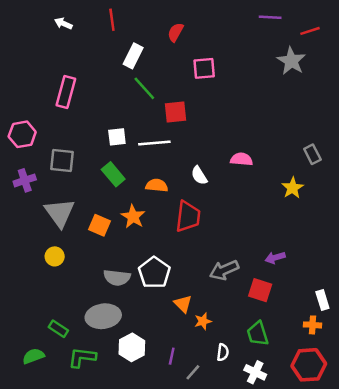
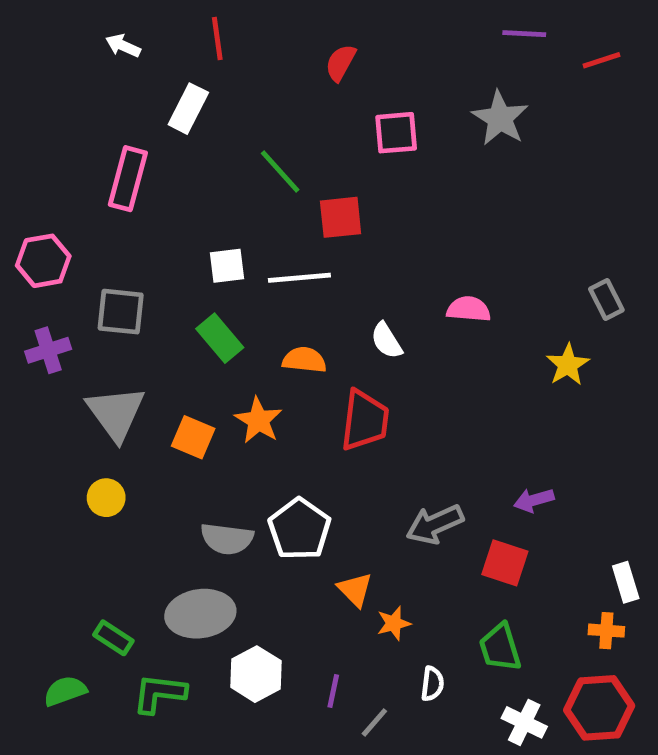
white rectangle: (133, 56) -> (188, 109), moved
gray star: (291, 61) -> (500, 118), moved
white cross: (255, 372) -> (524, 722), moved

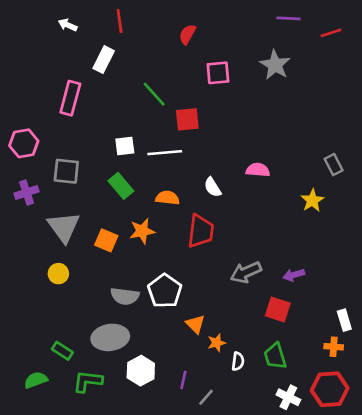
orange star: (258, 420) -> (142, 231), turned 30
gray arrow: (435, 524) -> (246, 272), moved
white semicircle: (432, 684) -> (238, 361), moved

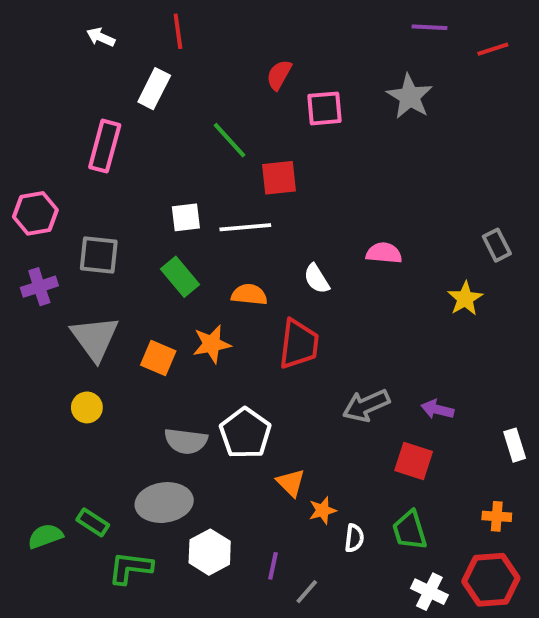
red semicircle: (187, 34) -> (279, 75), moved
purple arrow: (294, 275) -> (437, 409), turned 30
white rectangle: (344, 320) -> (515, 445), moved
green semicircle: (36, 380) -> (45, 536), moved

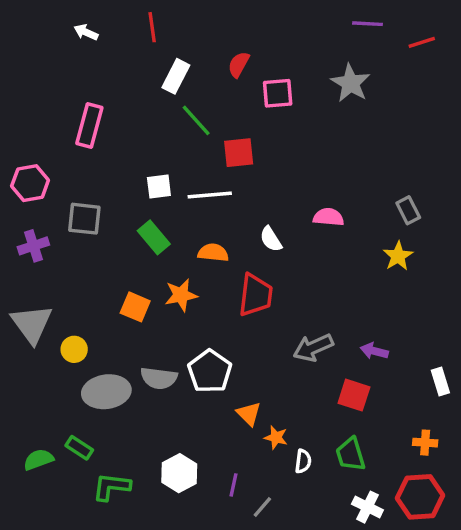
white rectangle: (154, 89) -> (176, 76), moved
gray rectangle: (497, 245) -> (408, 210), moved
gray triangle: (95, 338) -> (32, 324), moved
gray ellipse: (164, 503) -> (106, 392), moved
orange star: (323, 510) -> (276, 437), turned 30

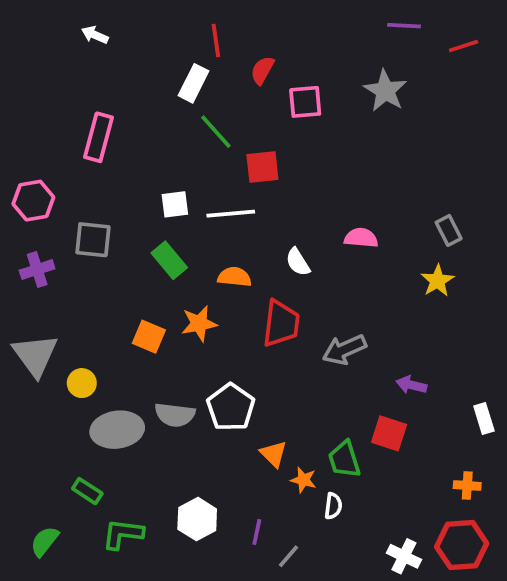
red line: (152, 27) -> (216, 40), moved
gray arrow: (313, 348) -> (344, 350), moved
green trapezoid: (351, 454) -> (344, 459), moved
green semicircle: (39, 460) -> (45, 541), moved, turned -32

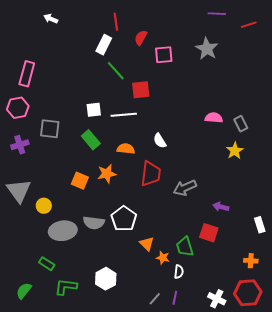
pink rectangle: (99, 137) -> (27, 74), moved
pink semicircle: (361, 238) -> (214, 118), moved
purple line: (257, 532) -> (175, 298), moved

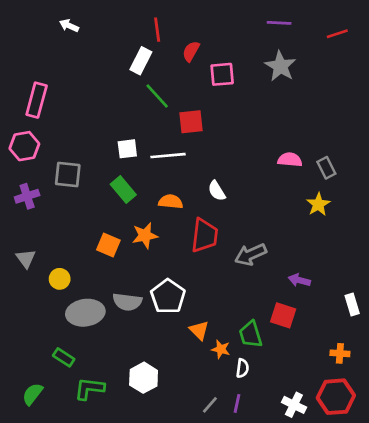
purple line: (217, 14) -> (279, 23), moved
gray triangle: (19, 191) -> (26, 259), size x0.6

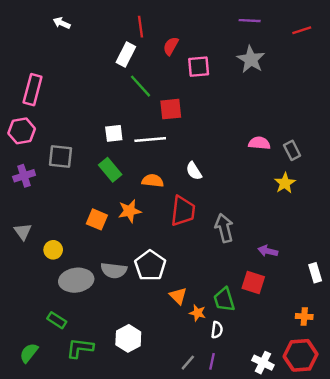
gray arrow: (251, 254) -> (224, 228), turned 100

